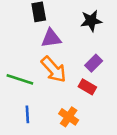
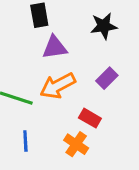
orange arrow: (54, 69) -> (58, 86), turned 104
red rectangle: (87, 87) -> (90, 118), moved

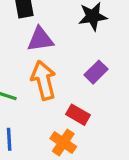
orange arrow: (58, 86) -> (44, 80), turned 104

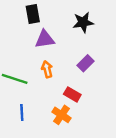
orange arrow: (44, 80) -> (47, 69), size x0.6

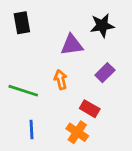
black rectangle: (33, 14) -> (22, 23), moved
purple triangle: (45, 39) -> (72, 45), moved

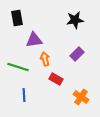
purple triangle: (72, 45) -> (34, 40), moved
red rectangle: (90, 109) -> (56, 79), moved
orange cross: (77, 132) -> (81, 97), moved

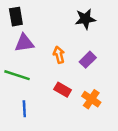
purple triangle: (34, 40) -> (24, 43), moved
orange arrow: (45, 59) -> (59, 55), moved
orange cross: (81, 97) -> (91, 99), moved

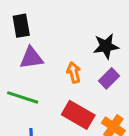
black star: (85, 19) -> (106, 46), moved
red rectangle: (63, 90) -> (78, 115), size x1.5

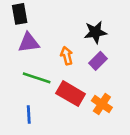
green line: (23, 97) -> (37, 78), moved

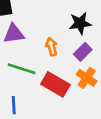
orange cross: (102, 104) -> (87, 78), moved

